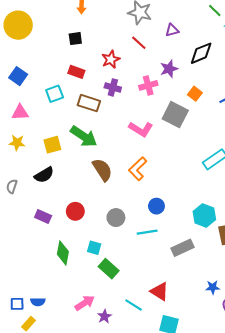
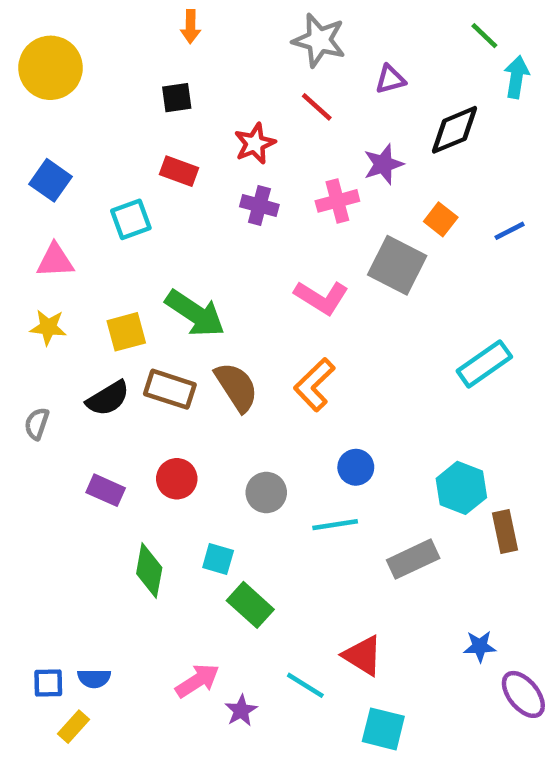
brown rectangle: (89, 103) -> (170, 389), moved

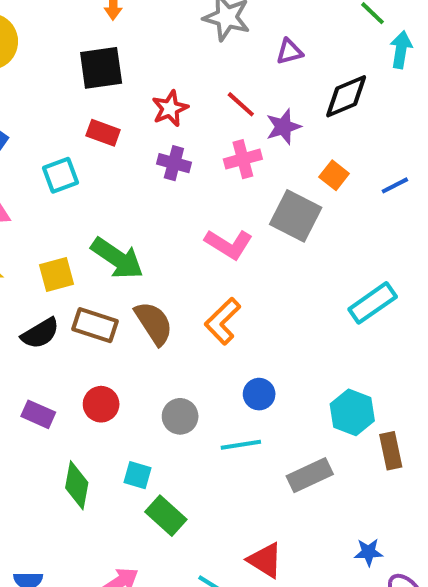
black square: (177, 98) -> (101, 68), size x1.6
red line: (317, 107) -> (241, 104), moved

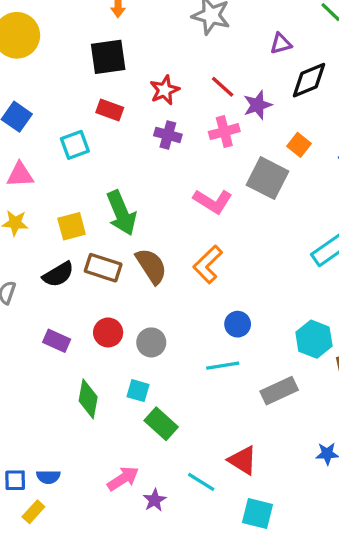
purple triangle: (289, 52) -> (281, 44), moved
green arrow: (117, 258) -> (121, 213), turned 33
gray circle: (180, 416) -> (151, 342), moved

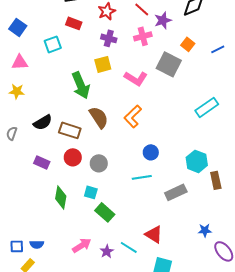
yellow square: (72, 226) -> (103, 64), moved
brown rectangle: (103, 268) -> (70, 130), moved
purple star: (155, 500) -> (107, 251), moved

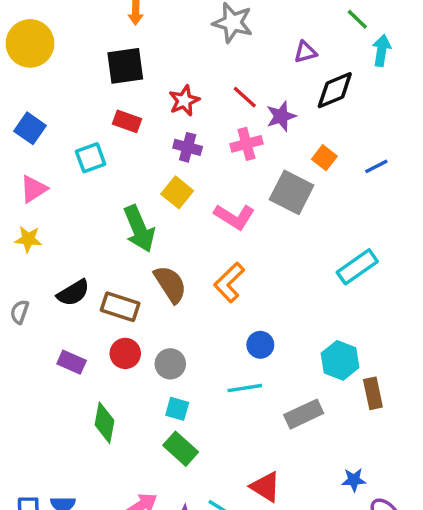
pink triangle: (20, 62) -> (33, 189), turned -30
yellow square: (103, 64) -> (177, 192), turned -36
cyan square: (91, 192) -> (177, 409), moved

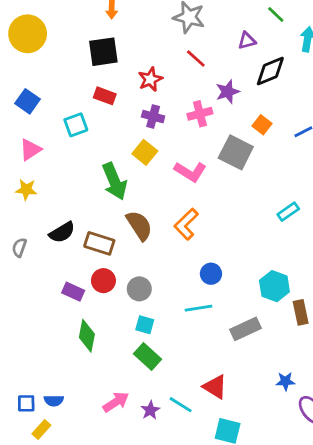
green line: (357, 19) -> (276, 14), moved
red line: (245, 97) -> (196, 59), moved
cyan rectangle: (357, 267) -> (288, 212), size x0.7
purple rectangle: (72, 362) -> (73, 292), moved

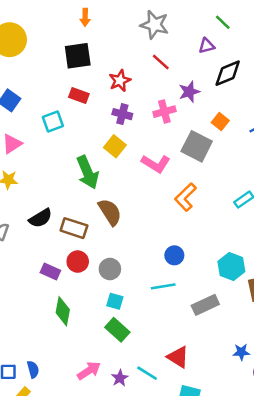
green line: (276, 14) -> (223, 22), moved
orange L-shape: (186, 224) -> (186, 197), moved
blue semicircle: (54, 401) -> (33, 369), turned -105

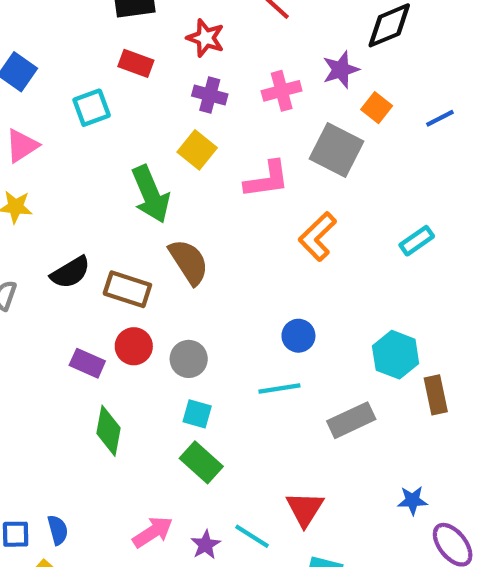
red star: (120, 81) -> (206, 38), turned -30
purple star: (189, 92) -> (341, 70), moved
pink L-shape: (156, 164) -> (267, 179), turned -40
red triangle: (178, 357) -> (305, 509), turned 30

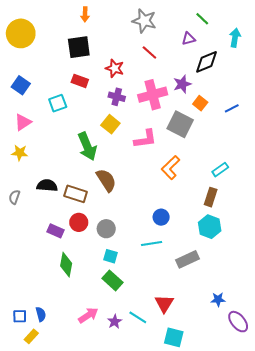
pink cross: (282, 91) -> (153, 95), size x1.5
black semicircle: (70, 272) -> (47, 185), turned -144
brown rectangle: (436, 395) -> (211, 197), moved, turned 30

